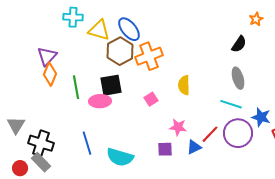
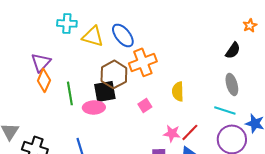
brown hexagon: (120, 51) -> (114, 74), moved
red line: (210, 134) -> (190, 132), moved

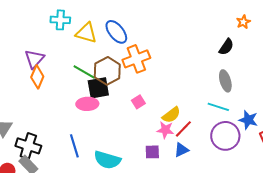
yellow semicircle: (178, 91) -> (171, 115), moved, turned -126
green line: (70, 93) -> (84, 72), moved, turned -50

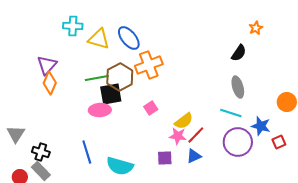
green line: (84, 72) -> (97, 78), turned -40
black cross: (28, 146) -> (41, 152), size x0.7

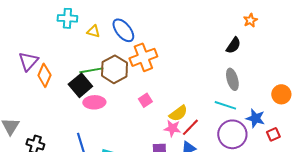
yellow triangle: (99, 39) -> (93, 31), size x0.6
purple triangle: (47, 65) -> (28, 61), moved
black square: (111, 94) -> (80, 85), moved, turned -30

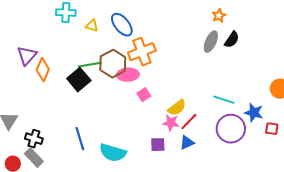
orange star: (250, 20) -> (219, 16), moved
gray ellipse: (232, 79) -> (211, 42), moved, turned 40
pink ellipse: (94, 102) -> (128, 75), moved
red square: (273, 134) -> (272, 129), turned 32

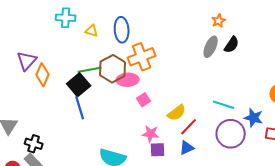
blue ellipse: (122, 25) -> (122, 30), turned 35
pink star: (171, 123) -> (151, 134), moved
blue line: (80, 139) -> (80, 108), moved

